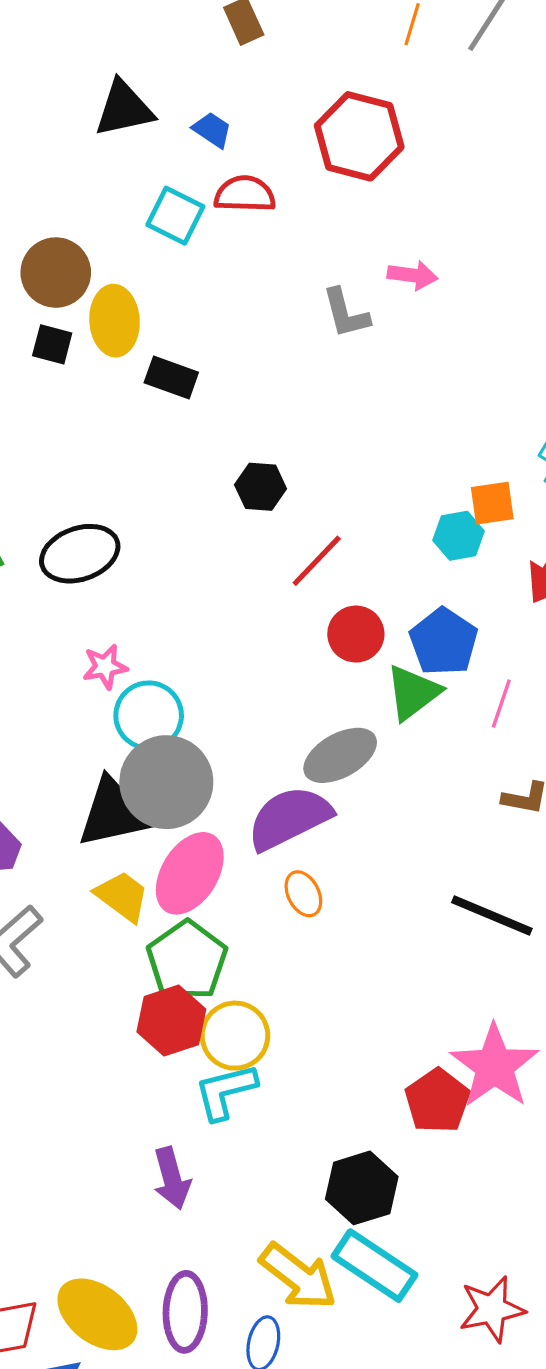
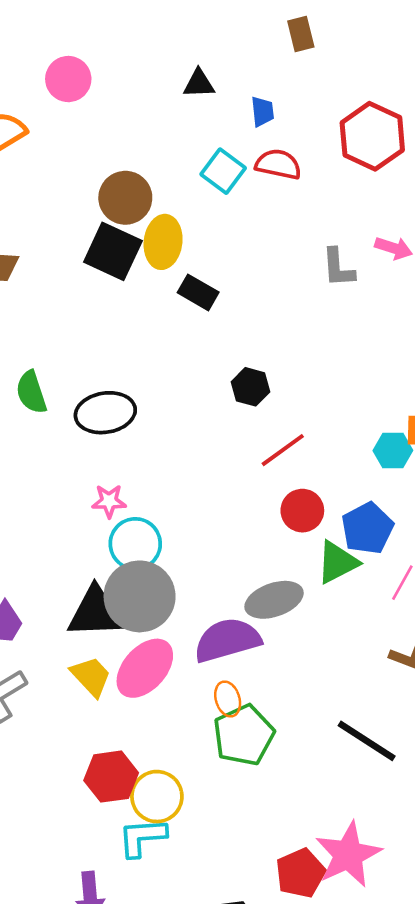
black triangle: (124, 109) -> (199, 84), size x0.7
blue trapezoid: (212, 130) -> (262, 112), turned 40
black square: (52, 344) -> (113, 251), size x1.8
green pentagon: (187, 960) -> (244, 735), moved

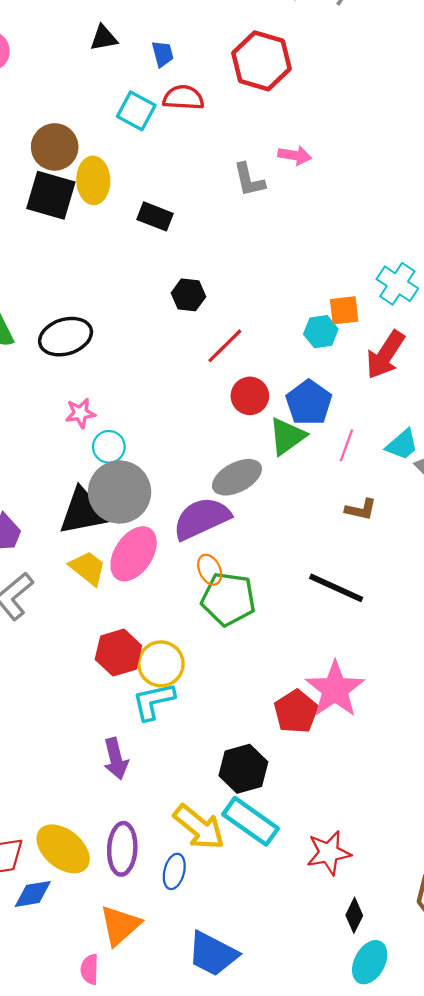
black rectangle: (198, 292) -> (155, 216), moved
cyan circle: (135, 544) -> (109, 447), size x0.7
green pentagon: (244, 735) -> (228, 599), turned -30

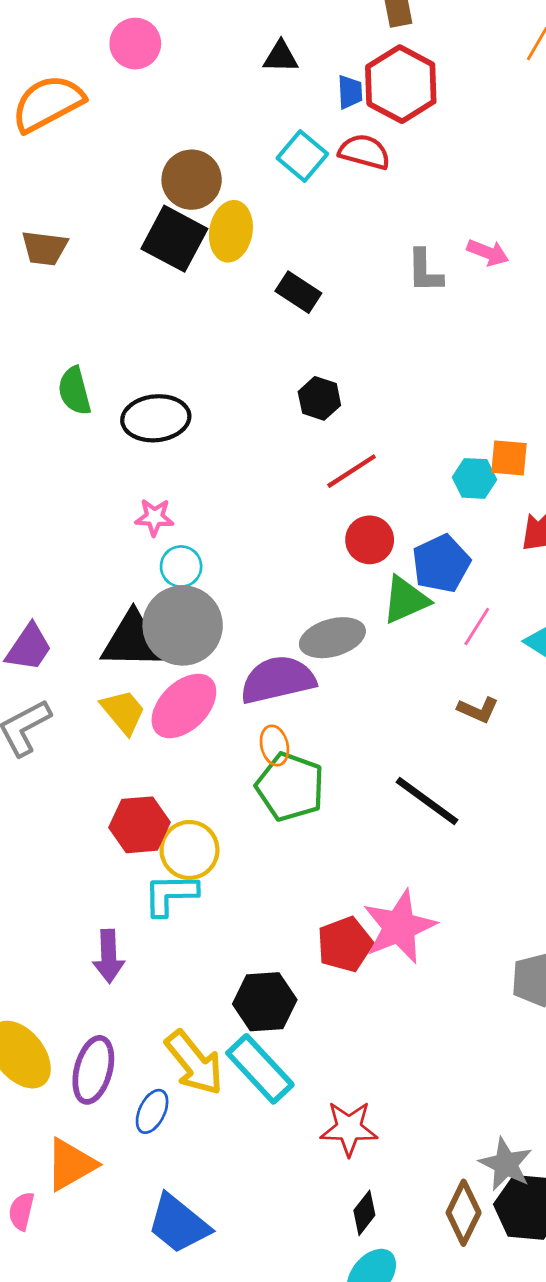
red hexagon: (261, 61) -> (401, 84), moved

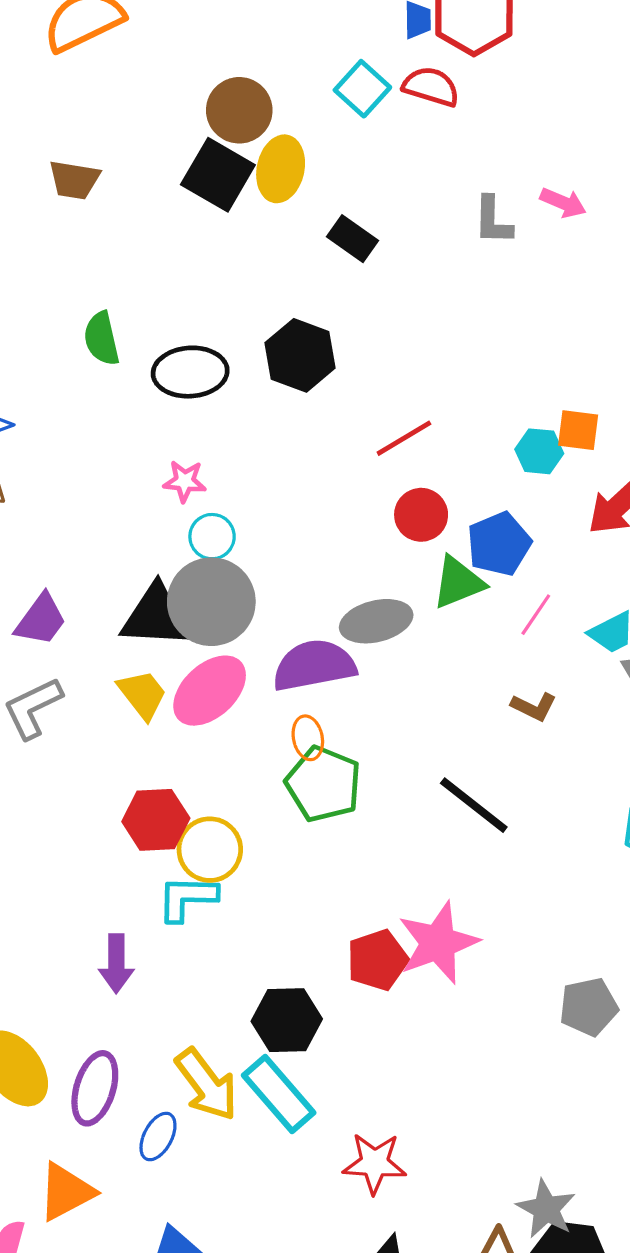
black hexagon: (319, 398) -> (300, 355), moved, size x1.5

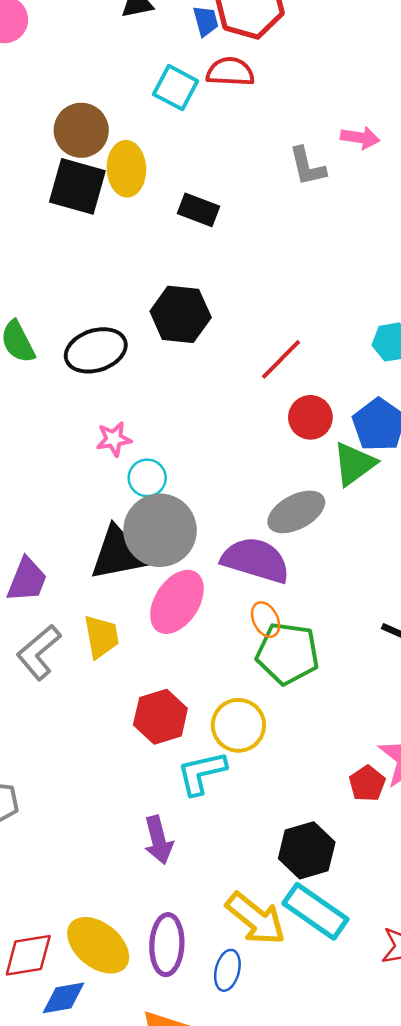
purple semicircle: (314, 665) -> (256, 560), turned 42
yellow trapezoid: (142, 694) -> (101, 637), moved, turned 42
yellow circle: (210, 850) -> (238, 725), moved
red pentagon: (377, 960) -> (367, 783), size x0.7

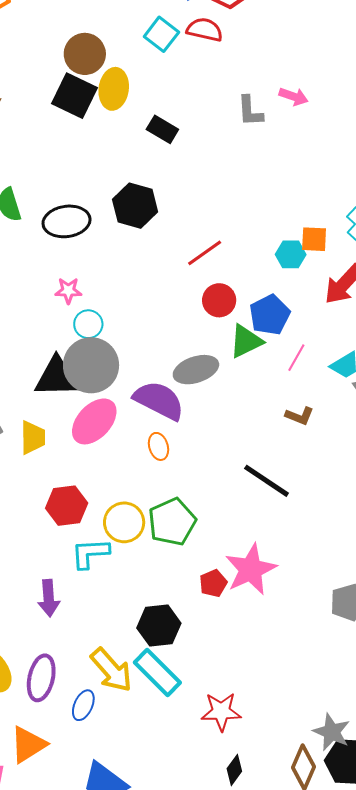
green pentagon: (288, 653) -> (172, 522), moved, turned 30

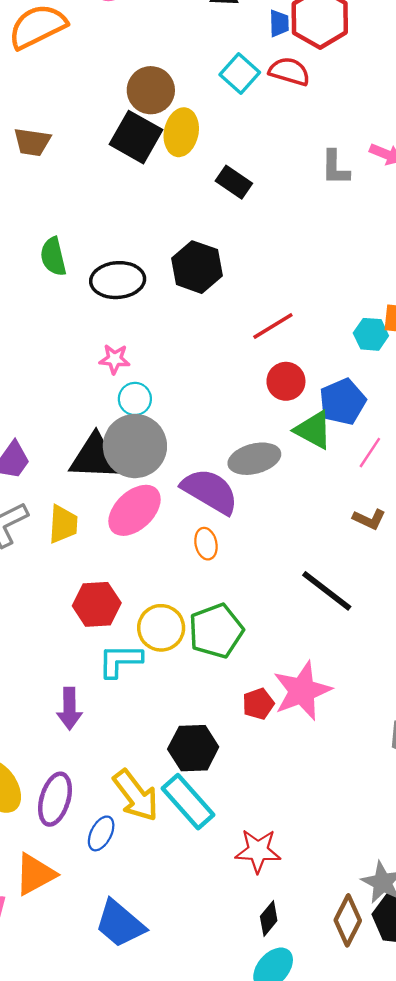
green triangle: (246, 341) -> (313, 430), turned 51

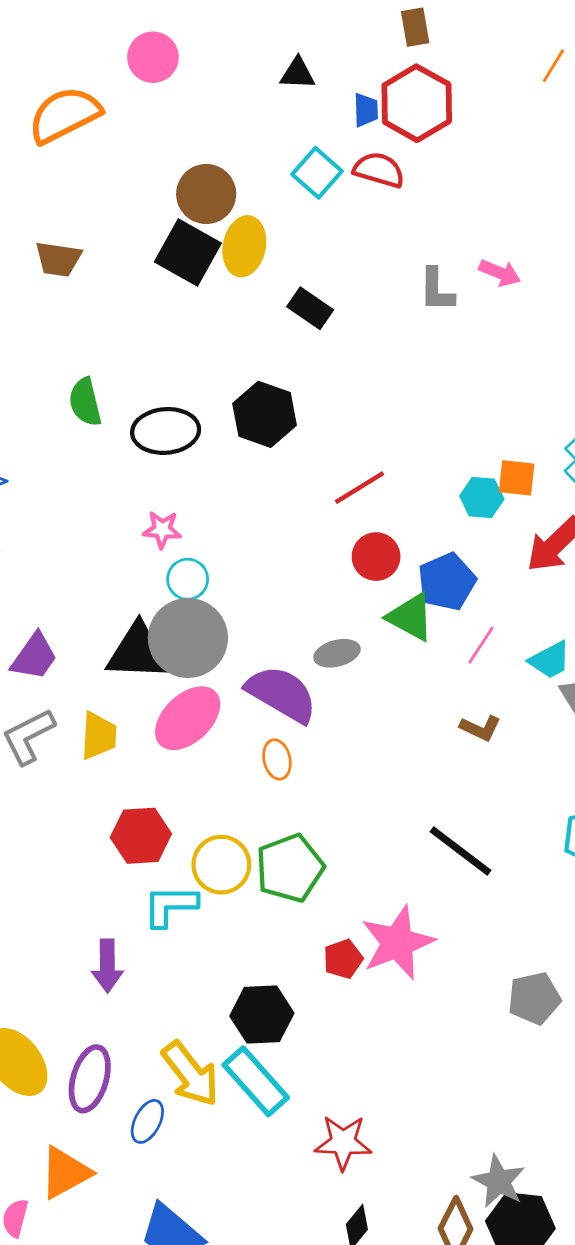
gray ellipse: (254, 459) -> (337, 653), size x0.7
black line: (327, 591) -> (460, 851), moved

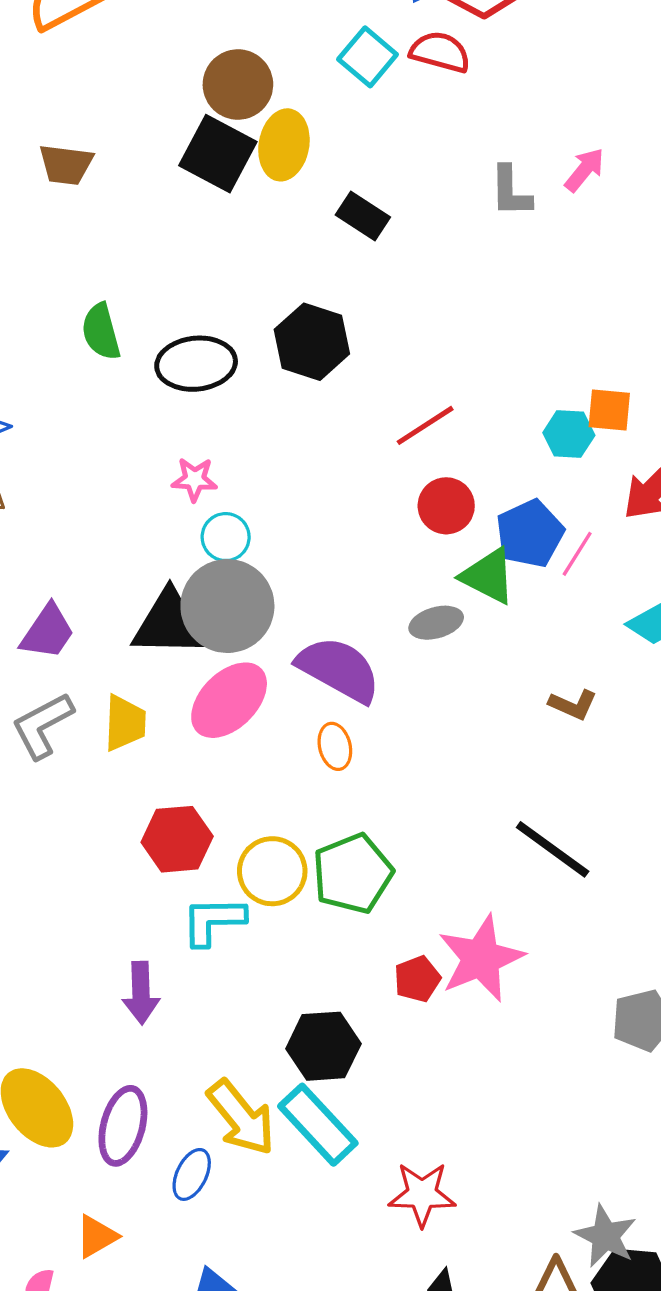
pink arrow: (500, 273) -> (584, 170), turned -72
pink line: (481, 645) -> (577, 554), moved
gray ellipse: (337, 653) -> (436, 623), moved
orange triangle: (65, 1173) -> (97, 1236), size x0.7

